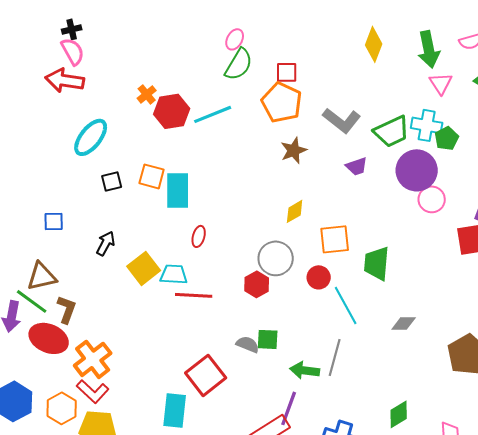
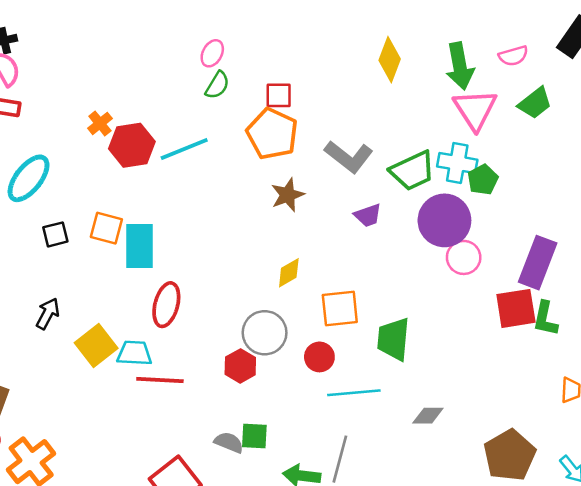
green semicircle: (239, 64) -> (217, 85), size x0.7
pink triangle: (441, 83) -> (475, 109), size x1.5
red ellipse: (199, 236) -> (166, 305), size x1.6
cyan line: (346, 305) -> (354, 393), turned -66

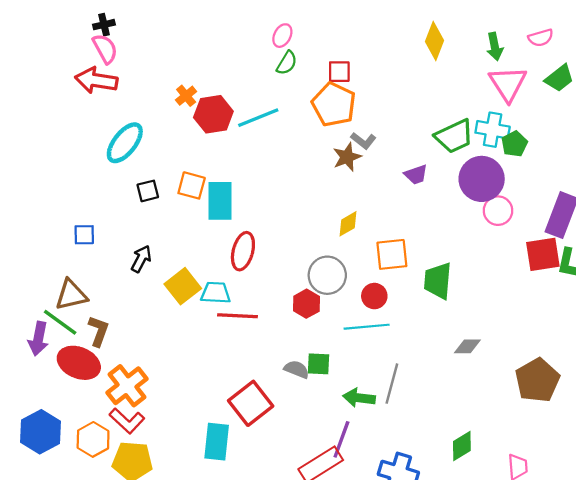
green arrow: (460, 66) -> (495, 46), size x0.7
gray L-shape: (349, 157) -> (363, 141), moved, size x0.6
cyan line: (354, 393) -> (367, 327), moved

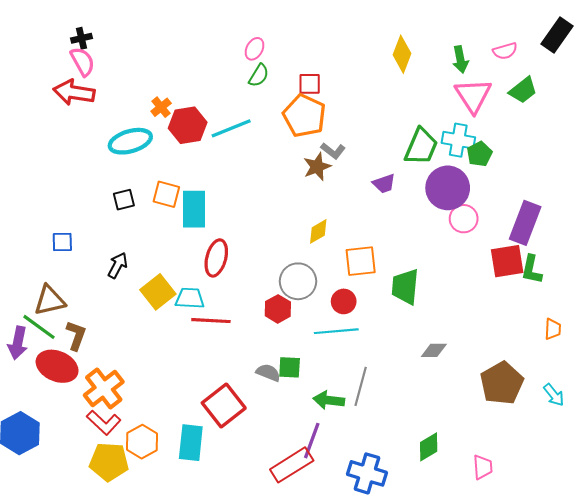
green trapezoid: (454, 136) -> (421, 146), turned -42
cyan ellipse: (125, 143) -> (130, 141), moved, turned 36
orange hexagon: (93, 439) -> (142, 442), moved

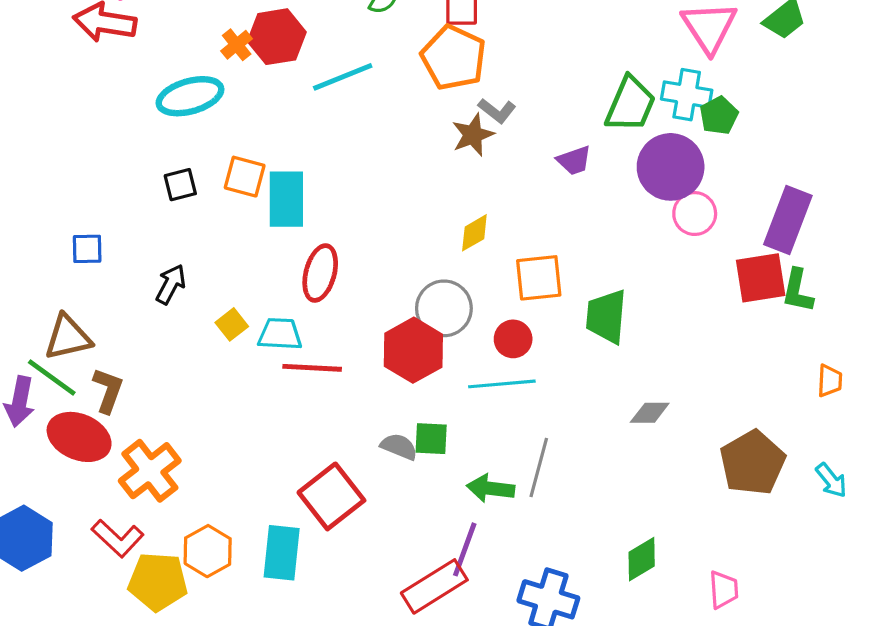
red hexagon: (188, 125) -> (277, 37), moved
yellow square: (158, 292) -> (232, 324), size x0.6
red hexagon: (278, 309) -> (413, 350), size x1.5
red L-shape: (104, 422) -> (118, 538), moved

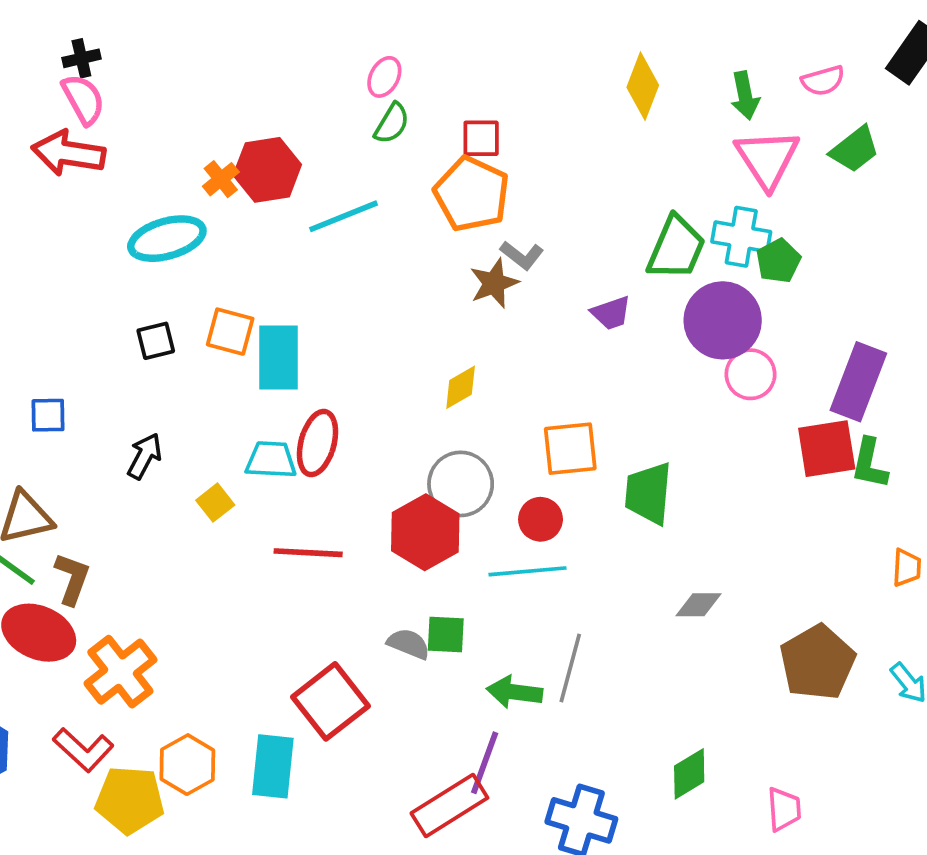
yellow diamond: (474, 233) -> (461, 387), moved
cyan trapezoid: (280, 334) -> (271, 460), moved

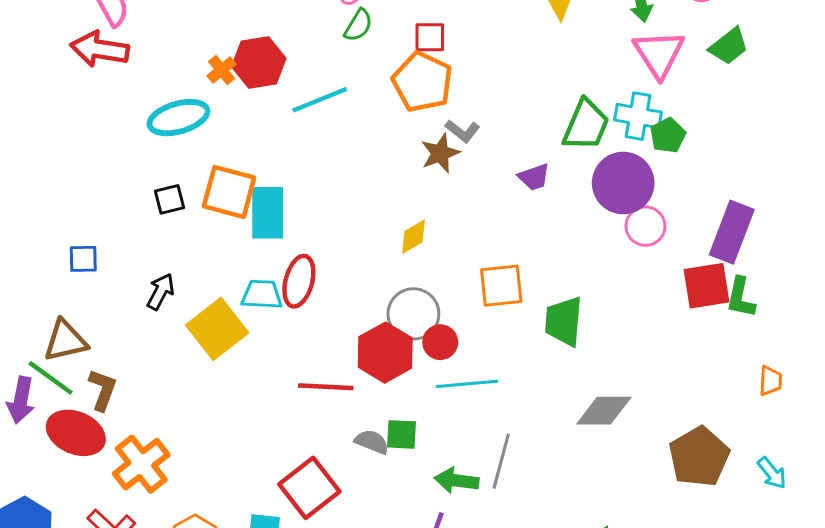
orange square: (230, 332) -> (229, 192), size x1.4
yellow square: (215, 503) -> (217, 329), size x2.0
red circle: (541, 519) -> (440, 342), moved
red line: (308, 553) -> (326, 387), moved
gray diamond: (698, 605) -> (604, 411), size x1.5

